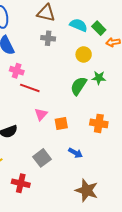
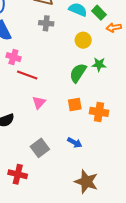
orange square: (61, 123) -> (75, 105), moved

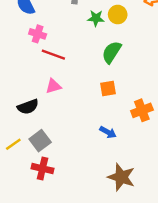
green star: (99, 64) -> (96, 18), moved
pink triangle: (39, 102) -> (53, 86), moved, turned 32
orange cross: (99, 112) -> (142, 110), moved, turned -30
gray square: (40, 148) -> (40, 141), moved

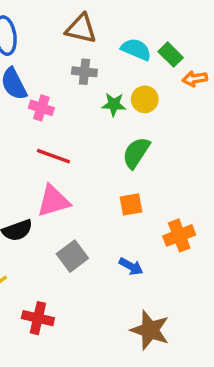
pink cross: (38, 34) -> (41, 108), moved
pink triangle: (53, 86) -> (53, 201), size x1.5
gray square: (40, 141) -> (72, 256), moved

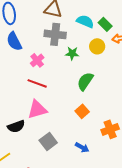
gray cross: (84, 72) -> (55, 34), size x1.5
yellow circle: (145, 99) -> (97, 46), moved
pink cross: (41, 108) -> (37, 60), moved, turned 32
orange square: (131, 204) -> (82, 111), turned -32

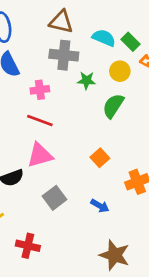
pink cross: (37, 60) -> (40, 90), turned 32
green semicircle: (85, 81) -> (113, 106), moved

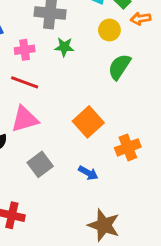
green star: (87, 80) -> (64, 47), moved
green semicircle: (113, 106) -> (119, 67), moved
orange square: (100, 158) -> (88, 122), size x1.5

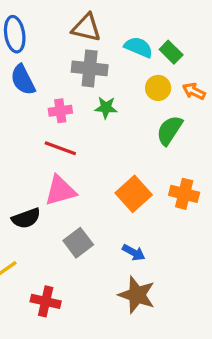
orange arrow: (141, 19) -> (194, 91), moved, turned 36
orange cross: (128, 147) -> (184, 194), moved, turned 35
brown star: (104, 225) -> (137, 295), moved

